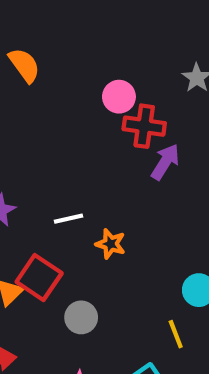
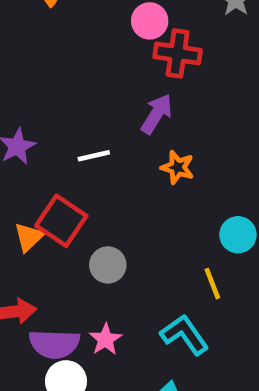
purple arrow: (165, 162) -> (157, 114), moved
orange star: (111, 244) -> (178, 167), moved

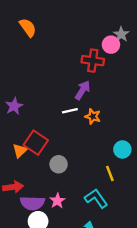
pink circle: (150, 21) -> (111, 45), moved
white line: (94, 156) -> (70, 111), moved

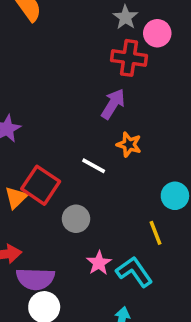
gray star: (121, 34) -> (125, 17), moved
white line: (70, 111) -> (94, 166), moved, turned 42
pink star: (57, 201) -> (99, 263), moved

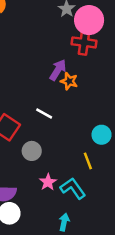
pink circle: (157, 33) -> (89, 20), size x1.5
red cross: (129, 58) -> (84, 42), moved
orange star: (129, 145) -> (69, 81), moved

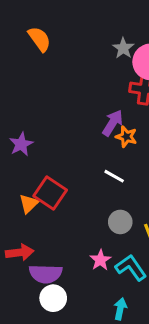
white line: (44, 114) -> (114, 176), moved
gray circle: (32, 151) -> (120, 222), moved

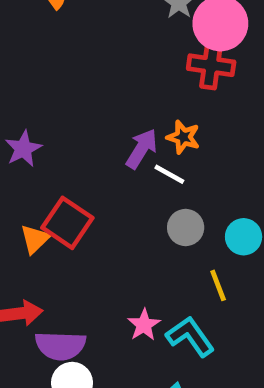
purple arrow: (113, 123) -> (142, 149), moved
white line: (114, 176) -> (169, 174), moved
gray circle: (120, 222) -> (186, 227), moved

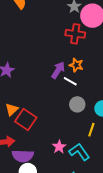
red cross: (211, 65) -> (75, 34), moved
red square: (67, 223) -> (26, 120), moved
yellow line: (218, 285) -> (91, 130), turned 40

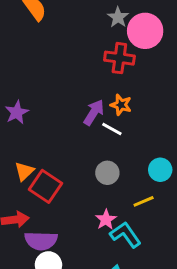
gray circle: (77, 104) -> (107, 173), moved
yellow line: (91, 130) -> (144, 201), turned 48
pink star: (59, 147) -> (106, 220), moved

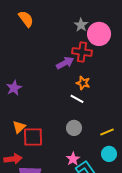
purple arrow: (94, 112) -> (65, 63), moved, turned 30
cyan circle: (160, 170) -> (109, 154), moved
red square: (45, 186) -> (33, 137), turned -35
yellow line: (144, 201) -> (107, 132), moved

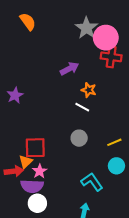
gray star: (81, 25) -> (87, 28), size x1.5
red cross: (82, 52) -> (111, 57), moved
orange triangle: (19, 127) -> (26, 162), moved
pink star: (73, 159) -> (40, 171), moved

